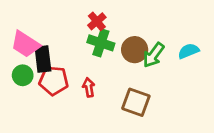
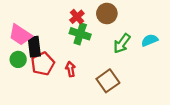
brown circle: (135, 50) -> (107, 13), moved
red pentagon: (54, 81) -> (43, 64), turned -30
brown square: (136, 102) -> (108, 81), turned 35

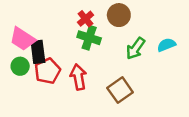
red arrow: (71, 69) -> (78, 77), size x1.5

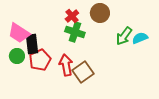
green arrow: (136, 48) -> (124, 36), moved
brown square: (120, 90) -> (83, 72), moved

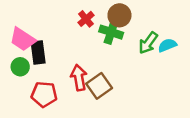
green cross: (75, 32) -> (111, 32), moved
red pentagon: (40, 60) -> (44, 94), moved, turned 30

